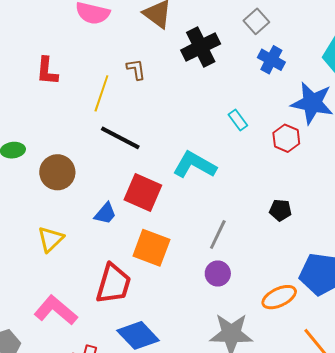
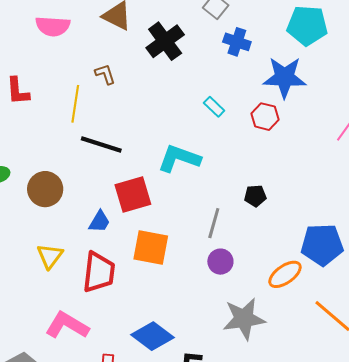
red square: (143, 193) -> (133, 194), turned -30
black pentagon: (280, 210) -> (255, 196), moved
red trapezoid: (113, 284) -> (99, 272), moved

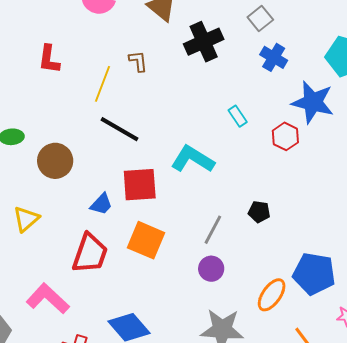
yellow triangle: (50, 256) -> (26, 219), moved
orange ellipse: (285, 274) -> (272, 295), turned -32

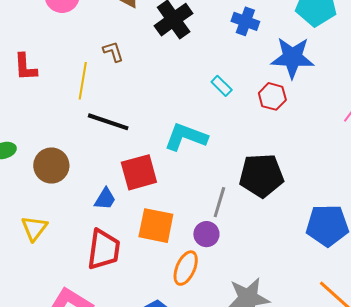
black pentagon: (259, 212) -> (261, 176), size x2.0
purple circle: (211, 269) -> (206, 234), moved
orange ellipse: (272, 295) -> (186, 268), moved

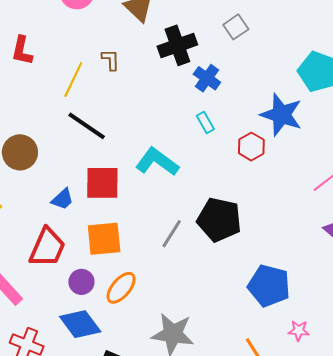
blue cross: (245, 21) -> (207, 78), moved
orange square: (156, 226) -> (104, 239), turned -33
purple circle: (206, 234) -> (81, 282), moved

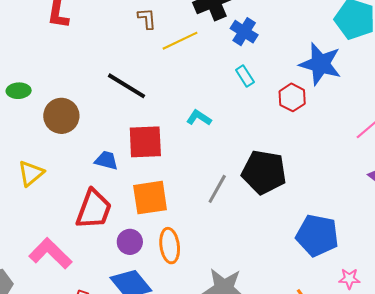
yellow line: (73, 79) -> (180, 41), moved, turned 42
cyan L-shape: (157, 162) -> (199, 118), size x0.6
blue trapezoid: (62, 199) -> (106, 160), turned -120
orange ellipse: (121, 288) -> (170, 246), turned -44

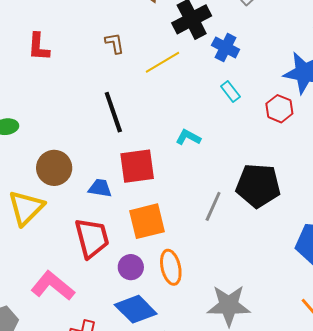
brown L-shape: (147, 18) -> (115, 43), moved
black line: (126, 86) -> (113, 112), turned 45
brown circle: (61, 116) -> (54, 168), moved
yellow triangle: (31, 173) -> (26, 208), size x1.4
red trapezoid: (94, 209) -> (92, 238), turned -30

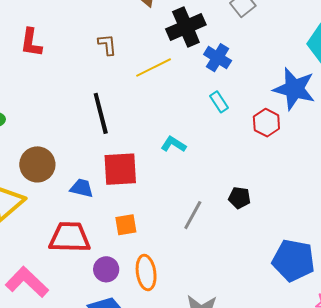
black pentagon: (258, 186) -> (239, 198), size x0.5
orange square: (147, 221) -> (126, 225), size x0.6
red trapezoid: (92, 238) -> (70, 237), turned -78

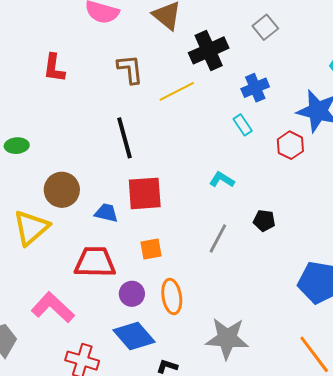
brown L-shape: (107, 45) -> (130, 69), size x1.4
blue cross: (218, 58) -> (255, 88), moved, turned 36
cyan L-shape: (173, 144) -> (222, 180), moved

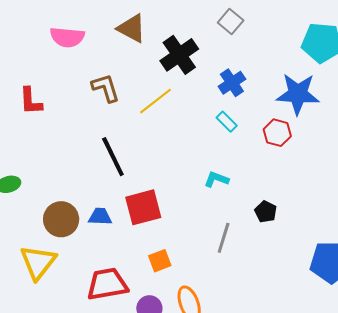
blue trapezoid: (106, 213) -> (100, 217), moved
black pentagon: (264, 221) -> (266, 212), turned 30

